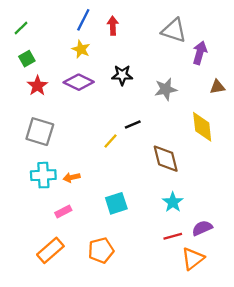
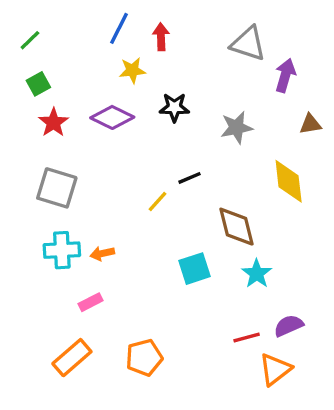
yellow star: (81, 49) -> (132, 70), moved, turned -30
cyan star: (173, 202) -> (257, 274), moved
cyan square: (116, 203) -> (195, 269), moved

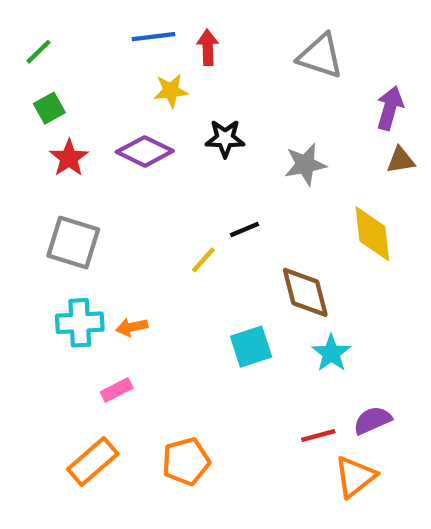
blue line: (119, 28) -> (153, 37), turned 56
purple arrow: (285, 75) -> (390, 108), moved

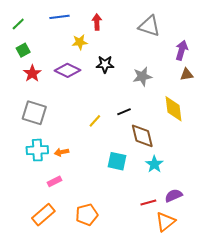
blue line: (153, 37) -> (60, 17), moved
black line: (245, 230) -> (124, 112), moved
cyan square: (251, 347) -> (117, 161), turned 30

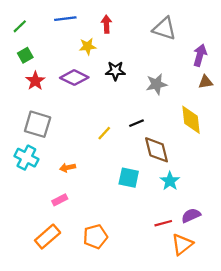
cyan cross: (37, 150) -> (26, 158), moved, turned 30

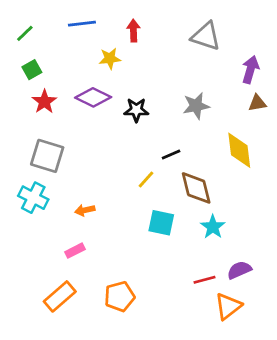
black star: (115, 71) -> (136, 110), moved
yellow line: (104, 133) -> (146, 180), moved

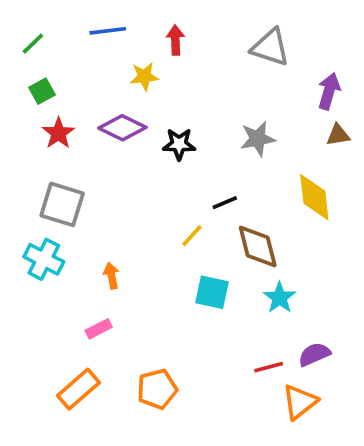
orange arrow: (85, 210) -> (111, 276), turned 90

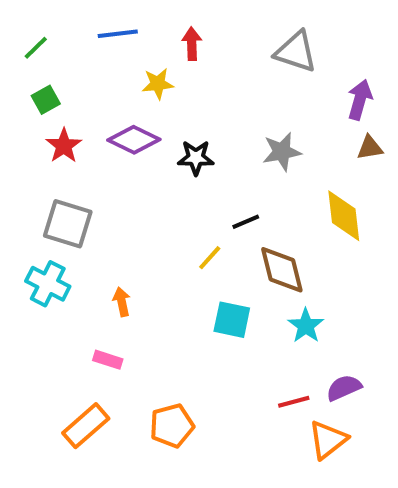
pink rectangle: (99, 329) -> (108, 360), turned 45

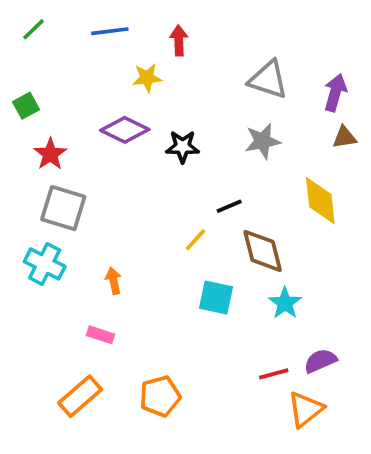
green line: (36, 48) -> (33, 29), moved
gray triangle: (296, 52) -> (268, 80), moved
green square: (46, 100) -> (26, 106), moved
red star: (64, 146) -> (50, 154), moved

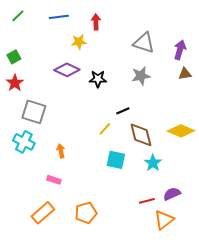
red star: (50, 154) -> (15, 83), moved
yellow diamond: (320, 201) -> (181, 131), moved, turned -60

